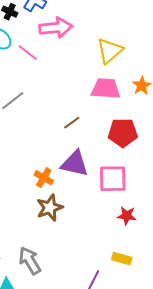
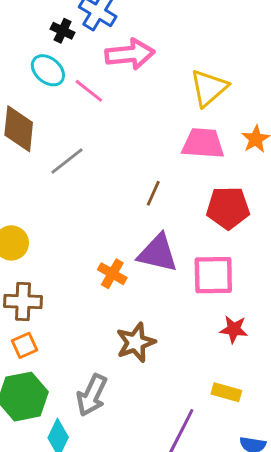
brown line: (72, 123) -> (153, 193), turned -30
brown star: (50, 208) -> (136, 342), moved
gray arrow: (30, 261) -> (92, 395), turned -124

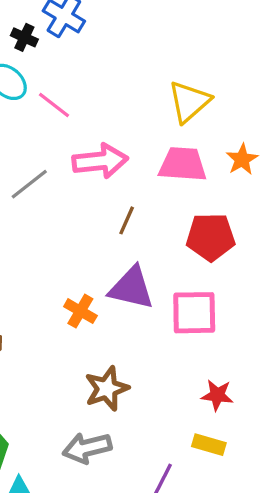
pink arrow: (130, 54) -> (100, 161), moved
red star: (234, 329) -> (217, 395), moved
gray arrow: (92, 395) -> (87, 448), moved, turned 51

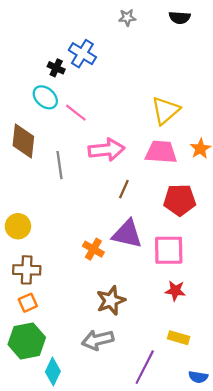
gray line: (29, 184) -> (59, 165), turned -60
red star: (217, 395) -> (175, 291), moved

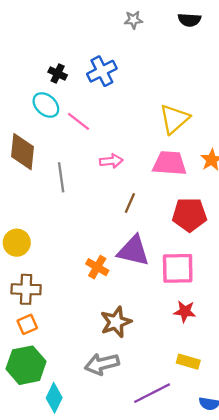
blue cross: (82, 54) -> (102, 71), moved, turned 32
pink arrow: (106, 150) -> (111, 161), size x0.6
purple line: (145, 367) -> (152, 393), turned 36

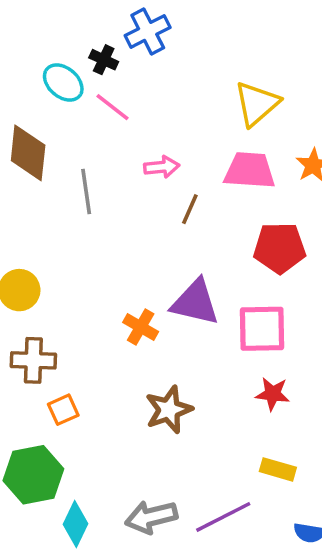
black cross: (58, 73) -> (104, 60), moved
brown line: (130, 203) -> (190, 209), moved
orange square: (27, 324) -> (63, 410), moved
gray arrow: (102, 364) -> (151, 517), moved

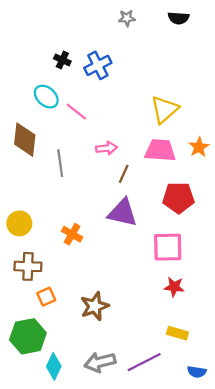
black cross: (104, 60) -> (62, 60), moved
purple triangle: (195, 302) -> (123, 213), moved
orange cross: (141, 327) -> (72, 234), moved
brown star: (169, 410) -> (95, 306), moved

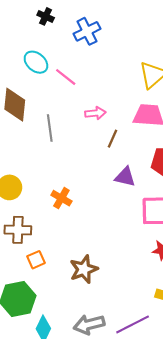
black cross: (62, 60) -> (46, 16), moved
purple triangle: (123, 213) -> (125, 177), moved, size x0.7

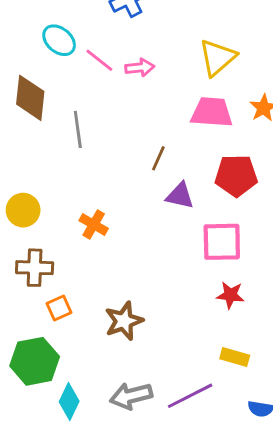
pink arrow: (95, 113) -> (140, 68), moved
brown line: (112, 139) -> (158, 158), moved

